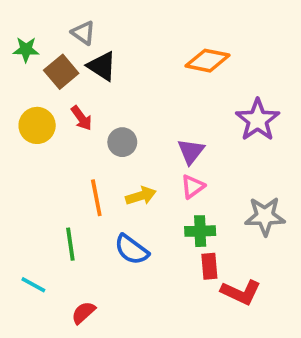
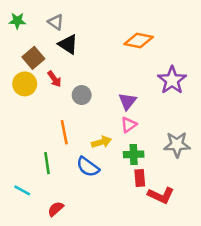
green star: (26, 49) -> (17, 21), moved
brown square: (61, 72) -> (33, 58), moved
yellow arrow: (141, 196) -> (101, 142), moved

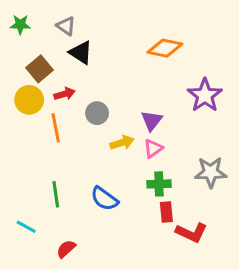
red arrow: (54, 79) -> (65, 94), turned -70
orange line: (64, 132) -> (56, 128), moved
yellow arrow: (101, 142) -> (122, 143), moved

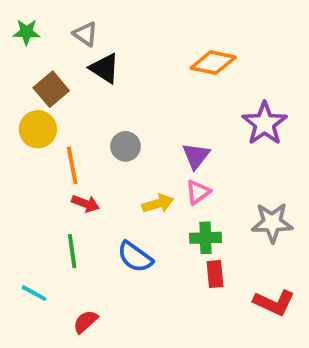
red arrow: (65, 94) -> (85, 204), moved, turned 36
yellow arrow: (122, 143) -> (158, 204), moved
red L-shape: (191, 233) -> (274, 303), moved

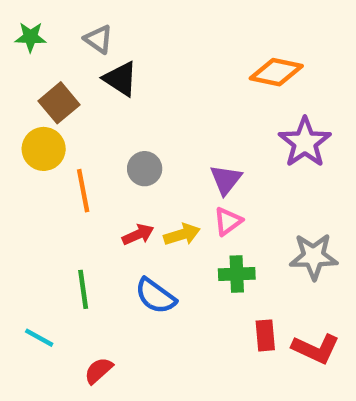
orange diamond: (213, 63) -> (276, 72), moved
red arrow: (85, 204) -> (138, 235), moved, turned -44
red rectangle: (215, 274) -> (265, 335), moved

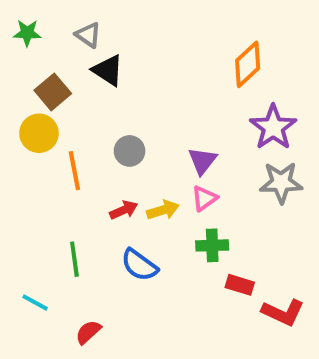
orange diamond: (276, 72) -> (248, 64), turned -54
gray star: (314, 256) -> (281, 182), moved
red rectangle: (265, 335) -> (240, 285), moved, turned -68

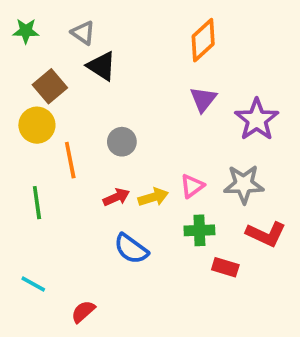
orange diamond: (248, 64) -> (203, 40), moved
purple triangle: (202, 161) -> (203, 99), moved
gray star: (281, 182) -> (244, 184), moved
green line: (74, 259) -> (37, 203), moved
red L-shape: (283, 312) -> (266, 234), moved

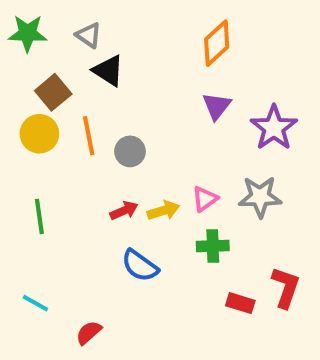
green star: (26, 31) -> (28, 33), size x1.4
orange line: (70, 160) -> (89, 136), moved
red L-shape: (266, 234) -> (286, 287), moved, turned -96
red rectangle: (225, 267) -> (240, 303), moved

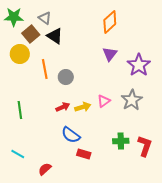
brown square: (53, 92) -> (31, 34), moved
yellow circle: (39, 134) -> (20, 54), moved
gray star: (260, 197) -> (132, 100), turned -30
green cross: (213, 246) -> (121, 141), moved
red rectangle: (240, 303) -> (84, 154), moved

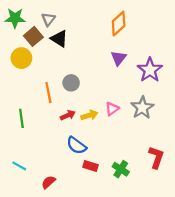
gray triangle: (45, 18) -> (48, 19), turned 32
orange line: (45, 69) -> (48, 93), moved
green cross: (121, 141) -> (121, 169), moved, turned 35

